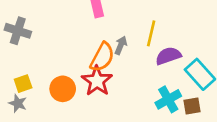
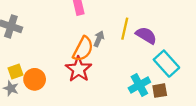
purple semicircle: (168, 56) -> (146, 35), moved, turned 50
orange circle: (63, 89) -> (35, 79), moved

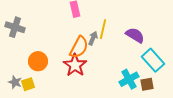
yellow line: (125, 29) -> (103, 29), moved
yellow square: (15, 71) -> (28, 84), moved
orange circle: (35, 79) -> (38, 61), moved

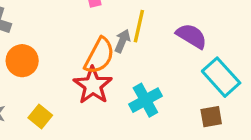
orange circle: (38, 61) -> (22, 61), moved
cyan cross: (129, 79) -> (145, 100), moved
yellow square: (28, 84) -> (40, 117), moved, turned -32

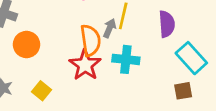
purple semicircle: (191, 36) -> (167, 24), turned 55
orange semicircle: (99, 56) -> (90, 40), turned -36
cyan cross: (145, 100) -> (126, 59), moved, turned 35

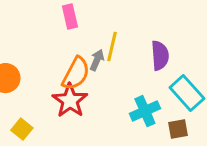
orange semicircle: (90, 40) -> (76, 74), turned 36
cyan cross: (126, 59) -> (145, 111), moved, turned -30

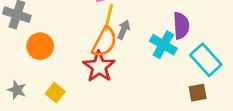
yellow line: (112, 47) -> (109, 17), moved
cyan cross: (145, 111) -> (163, 45), moved, turned -36

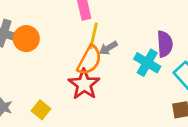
gray arrow: (124, 30) -> (108, 48), turned -144
orange circle: (40, 46) -> (26, 39), moved

